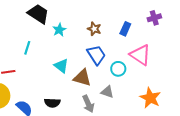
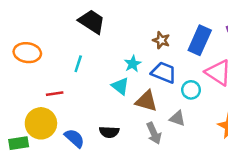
blue rectangle: (125, 29) -> (200, 40), size x1.6
cyan star: (59, 30) -> (133, 64), moved
blue trapezoid: (96, 55) -> (164, 72), turned -35

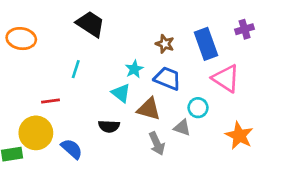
blue rectangle: (200, 40) -> (206, 44), turned -44
orange ellipse: (27, 53) -> (21, 39), moved
cyan circle: (191, 90) -> (198, 108), moved
black semicircle: (109, 132) -> (109, 126), moved

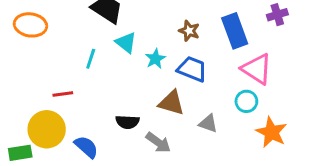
cyan triangle: (121, 93) -> (126, 43), moved
cyan circle: (198, 108) -> (246, 101), moved
gray arrow: (157, 144) -> (158, 142), moved, turned -30

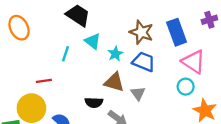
orange ellipse: (30, 25) -> (19, 28), turned 55
brown star: (189, 31) -> (141, 32), size x1.5
brown triangle: (172, 103) -> (114, 82), moved
gray triangle: (208, 123) -> (138, 93), moved, turned 35

